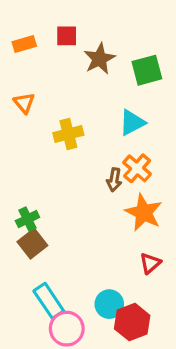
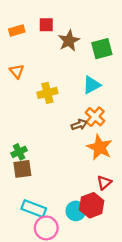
brown arrow: (114, 180) -> (79, 125), turned -119
brown square: (32, 244) -> (22, 169), turned 30
cyan rectangle: (49, 301) -> (34, 209), turned -35
red hexagon: (132, 322) -> (92, 205), moved

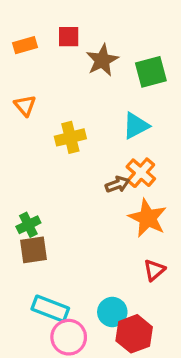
red hexagon: (92, 205) -> (134, 334), moved

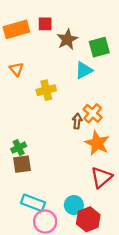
orange rectangle: (25, 45) -> (16, 29), size x1.6
cyan triangle: (136, 126) -> (84, 70), moved
brown arrow: (117, 184) -> (77, 121), turned -64
red triangle: (154, 270) -> (101, 177), size x1.5

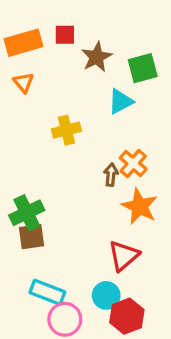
orange triangle: (16, 69) -> (24, 82), moved
green cross: (19, 148) -> (27, 213), size x1.5
red triangle: (101, 177) -> (124, 256), moved

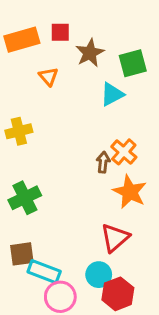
orange triangle: (24, 82) -> (48, 77), moved
yellow cross: (66, 130) -> (19, 131), moved
brown square: (31, 237) -> (22, 254), moved

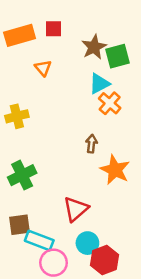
brown star: (90, 53) -> (94, 47), moved
orange cross: (124, 152) -> (110, 103), moved
red triangle: (115, 238) -> (76, 209), moved

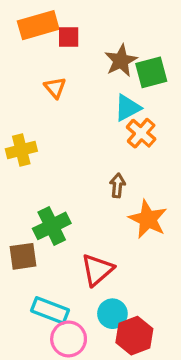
orange rectangle: (20, 35) -> (38, 25), moved
green cross: (22, 175) -> (52, 226), moved
brown square: (20, 225) -> (23, 256), moved

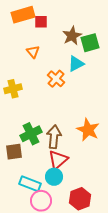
orange cross: (141, 133) -> (56, 79), moved
brown arrow: (117, 185) -> (54, 137), moved, size x1.6
cyan circle: (112, 314) -> (54, 177), moved

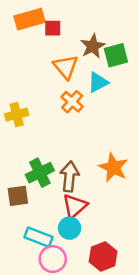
orange triangle: (33, 52) -> (66, 67), moved, size x1.5

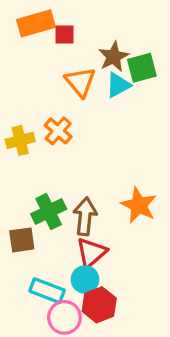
cyan triangle: (98, 82) -> (118, 85), moved
orange cross: (72, 102) -> (58, 131), moved
red hexagon: (103, 256) -> (99, 305), moved

